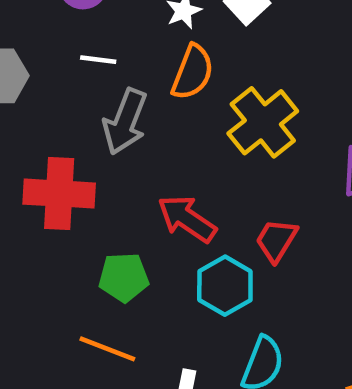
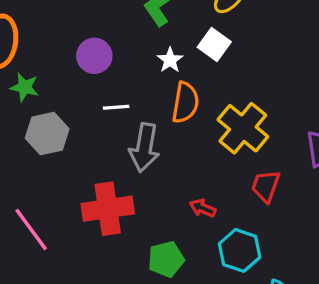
red arrow: (187, 219) -> (203, 208), size x0.6
red trapezoid: (276, 240) -> (266, 186), moved

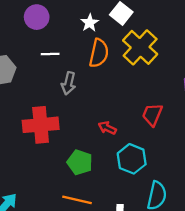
yellow cross: (243, 128) -> (140, 47), moved
gray arrow: (144, 148) -> (69, 83), size x0.7
green pentagon: (166, 259) -> (80, 162), turned 30

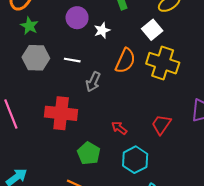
white star: (90, 23) -> (102, 30), moved
yellow cross: (140, 47) -> (163, 63), turned -36
white line: (50, 54) -> (72, 60), moved

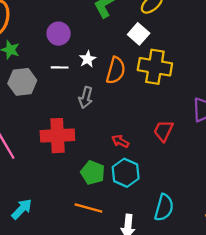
white star: (102, 30) -> (88, 59), moved
white line: (72, 60) -> (60, 67), moved
cyan hexagon: (135, 160) -> (126, 173), moved

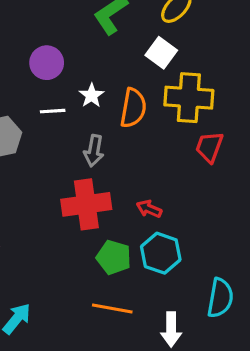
red trapezoid: (163, 131) -> (209, 147), moved
red cross: (57, 136) -> (86, 204), moved

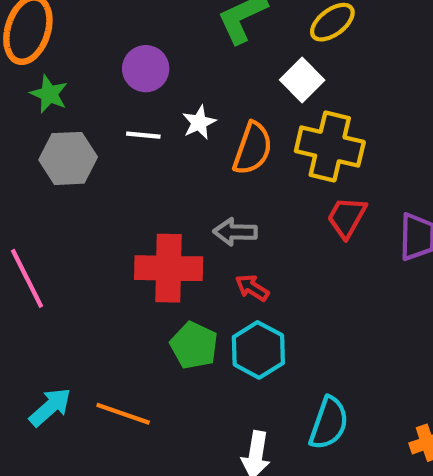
gray arrow: (94, 151) -> (235, 232), moved, turned 72
orange line: (112, 308) -> (123, 414), moved

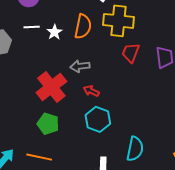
white star: (199, 122) -> (54, 32), moved
red cross: (169, 268) -> (51, 87), turned -32
green pentagon: (194, 345) -> (48, 124), moved

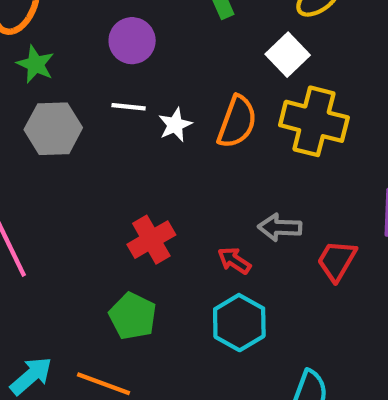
red trapezoid: (131, 53) -> (337, 261), moved
gray arrow: (80, 66) -> (280, 227), moved
red cross: (51, 87) -> (151, 240), size x0.7

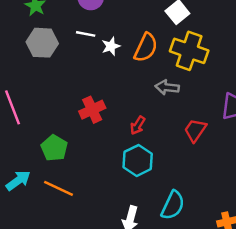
gray arrow: (280, 227) -> (167, 87), moved
red arrow: (234, 261) -> (138, 125), turned -96
green pentagon: (133, 316) -> (54, 148), moved

